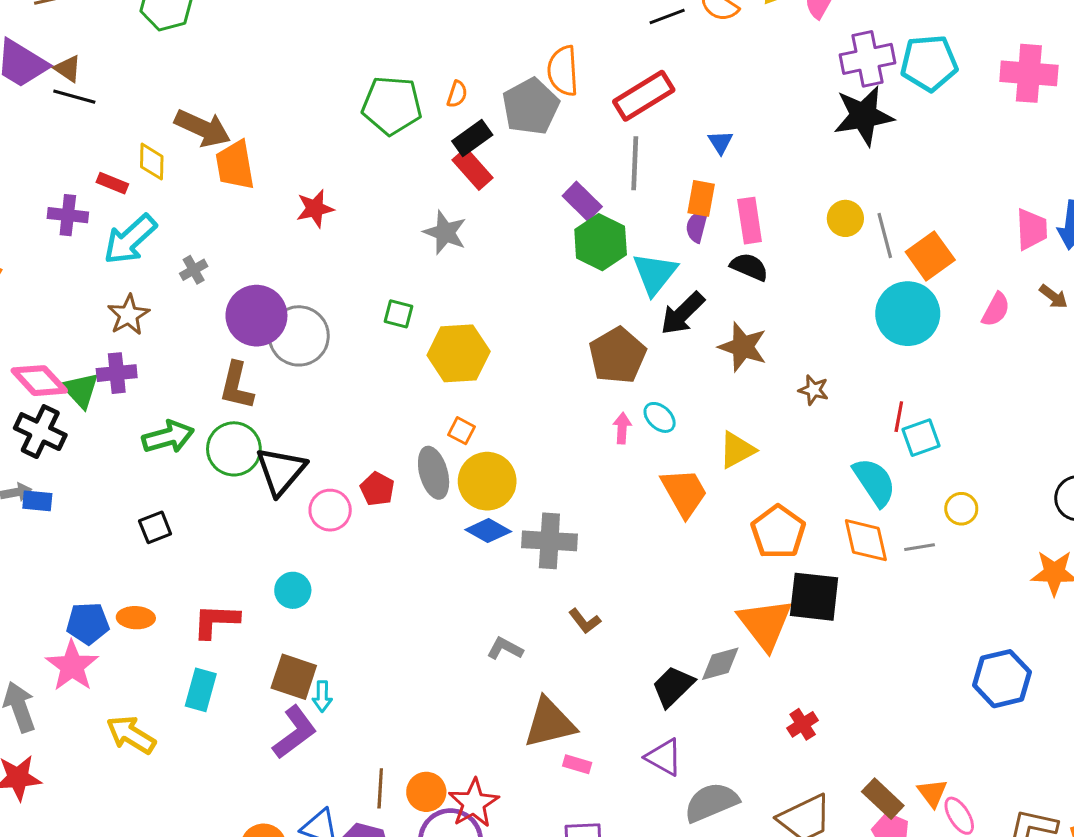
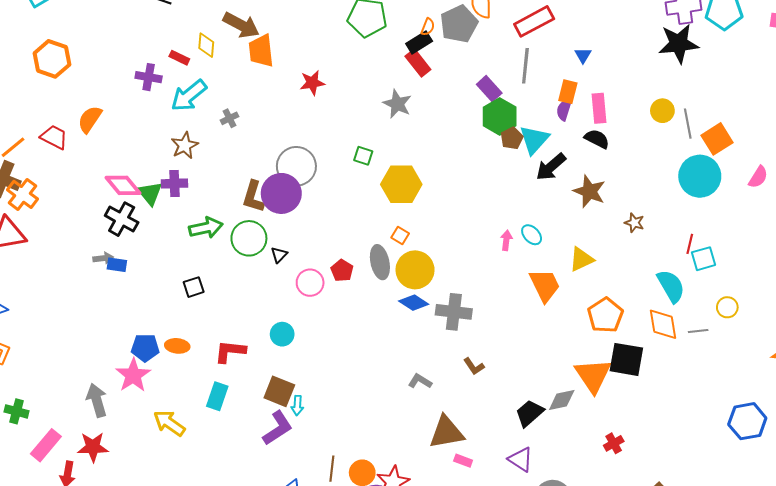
orange semicircle: (457, 94) -> (428, 27), moved
purple circle: (256, 316) -> (281, 193), moved
brown pentagon: (617, 355) -> (512, 138), moved, size x0.6
black triangle: (281, 471) -> (279, 255), size x0.5

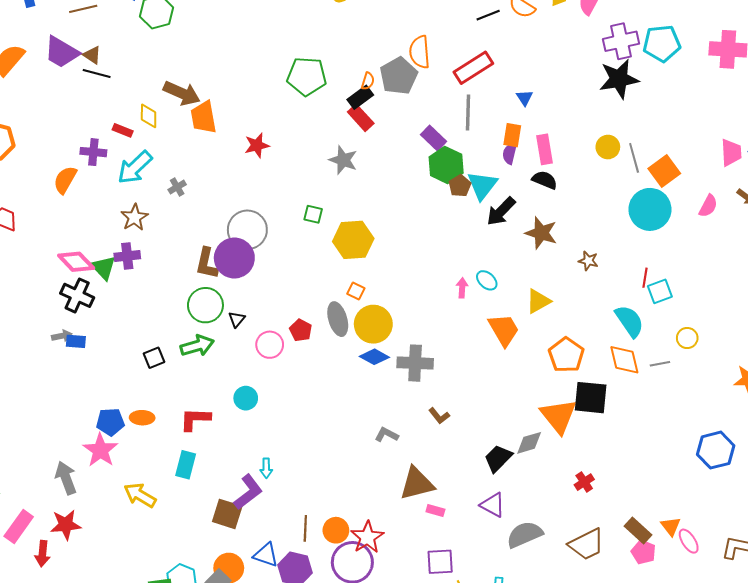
orange semicircle: (90, 119) -> (65, 180), moved
green arrow: (206, 228) -> (197, 346), moved
brown square: (279, 391) -> (227, 514), moved

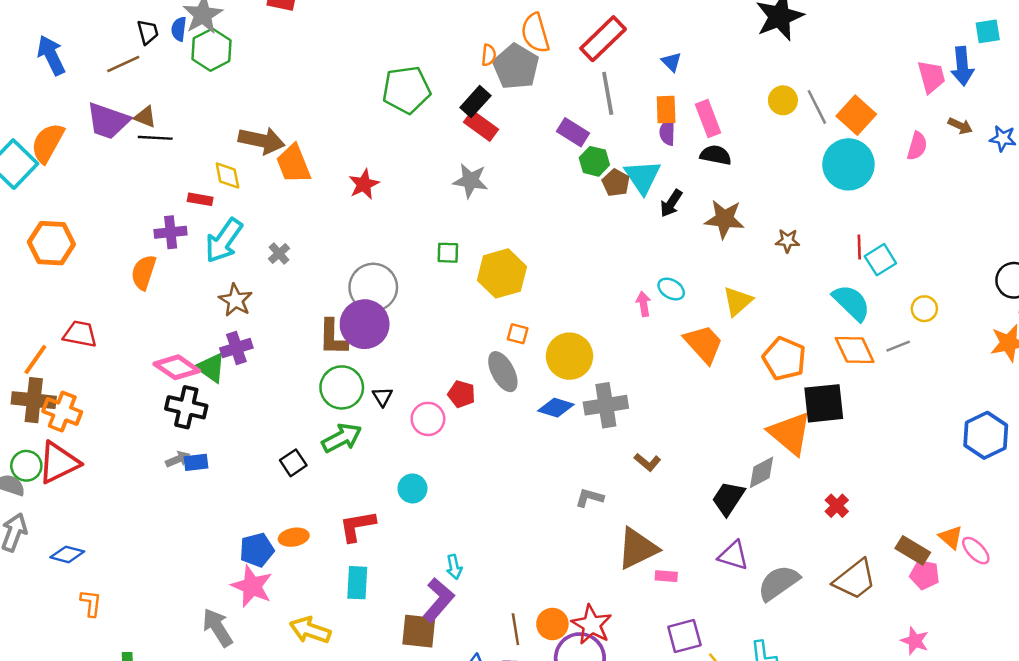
orange semicircle: (368, 81) -> (489, 55), moved
green hexagon: (446, 165) -> (594, 161), size x0.7
black arrow: (501, 211) -> (671, 203), size x0.7
yellow circle: (373, 324) -> (569, 356), moved

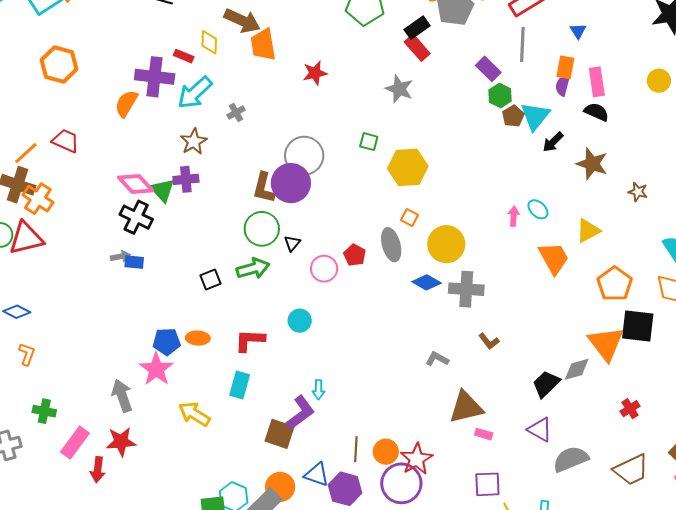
purple cross: (171, 232) -> (155, 77), size x1.5

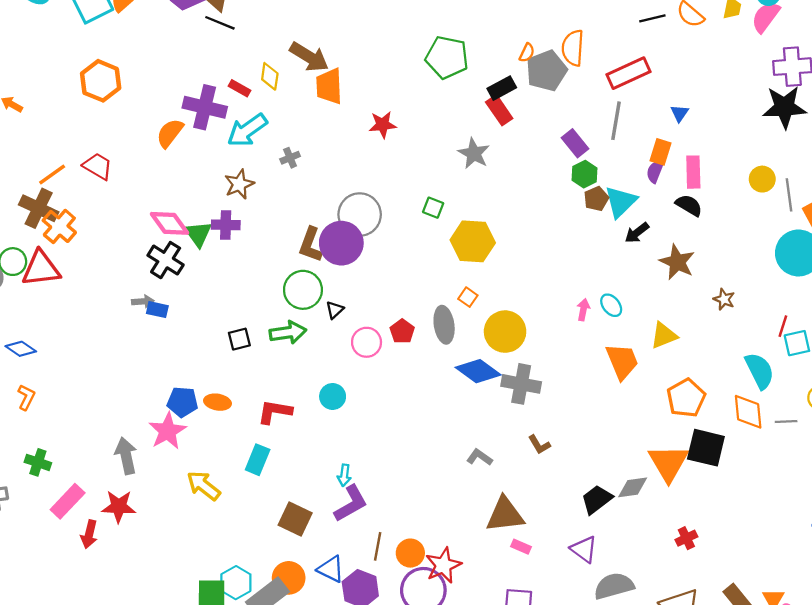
blue diamond: (427, 282) -> (478, 371), size x1.4
purple L-shape: (300, 413) -> (351, 504), moved

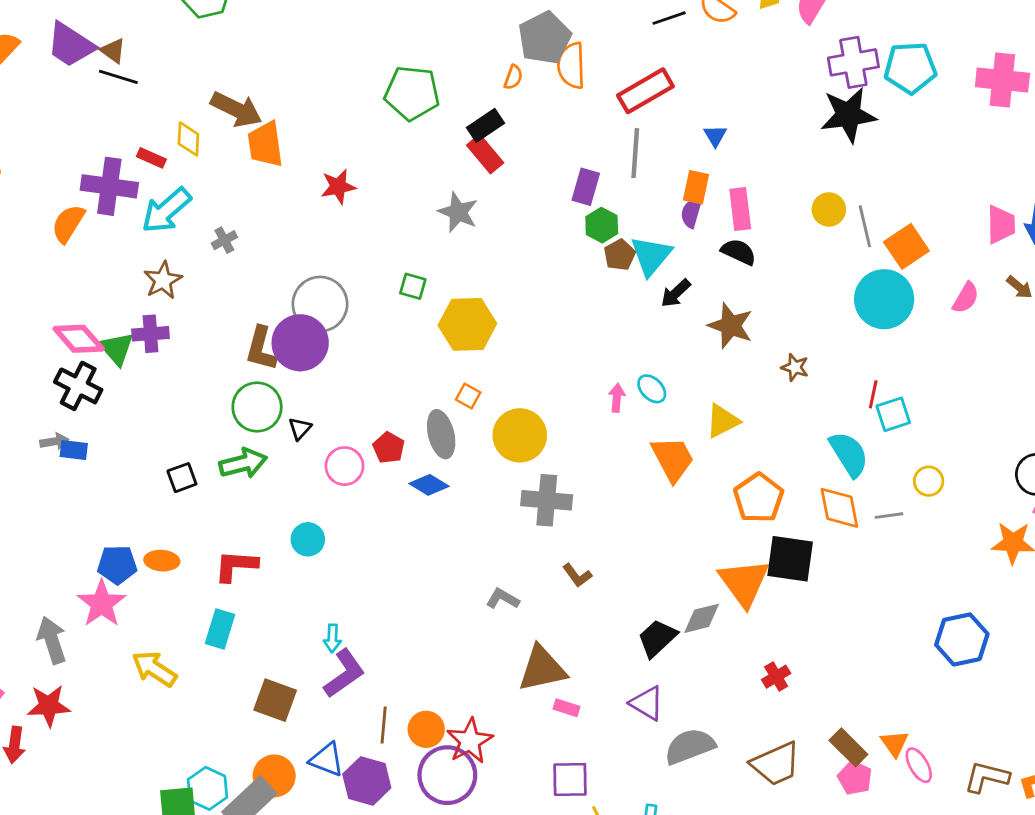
gray pentagon: (546, 71) -> (545, 38), moved
purple rectangle: (575, 143) -> (586, 187), turned 60
blue diamond: (478, 371) -> (429, 485), moved, size x0.7

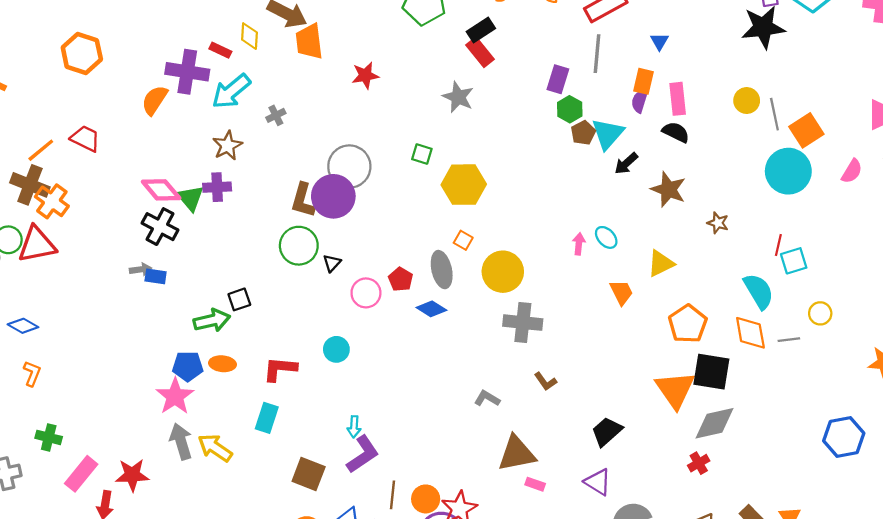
orange trapezoid: (673, 459) -> (621, 292), size x0.7
green arrow: (243, 463) -> (212, 320), moved
gray diamond: (702, 618) -> (715, 423), moved, size x1.4
gray arrow: (52, 640) -> (181, 441), moved

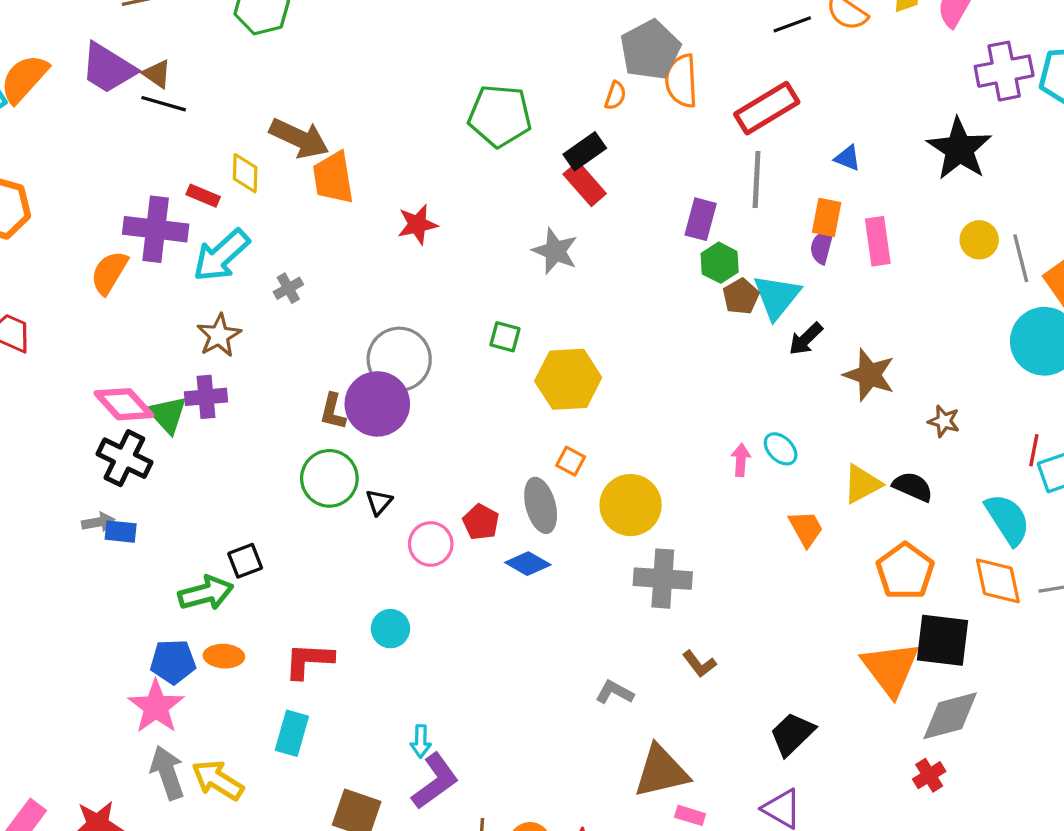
black star: (763, 27) -> (959, 149), moved, turned -30
blue triangle: (659, 41) -> (848, 158), turned -36
black semicircle: (676, 132) -> (913, 487), moved
brown L-shape: (303, 200) -> (333, 411), size x0.7

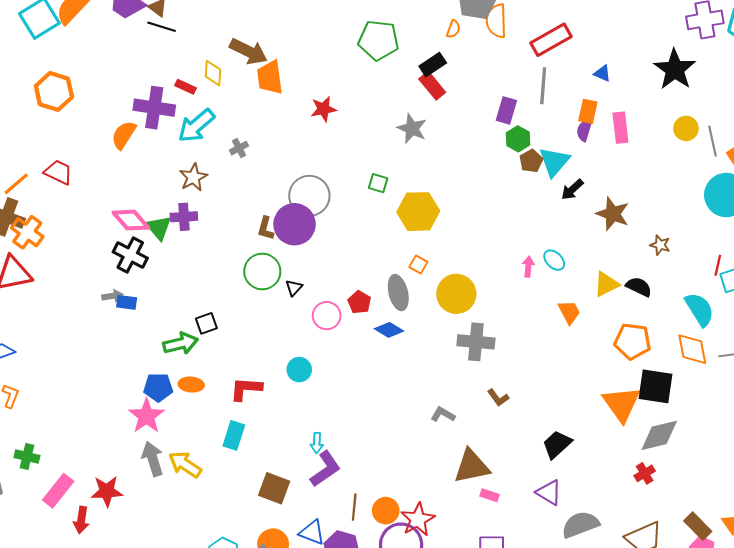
orange pentagon: (905, 571) -> (633, 341), turned -30

